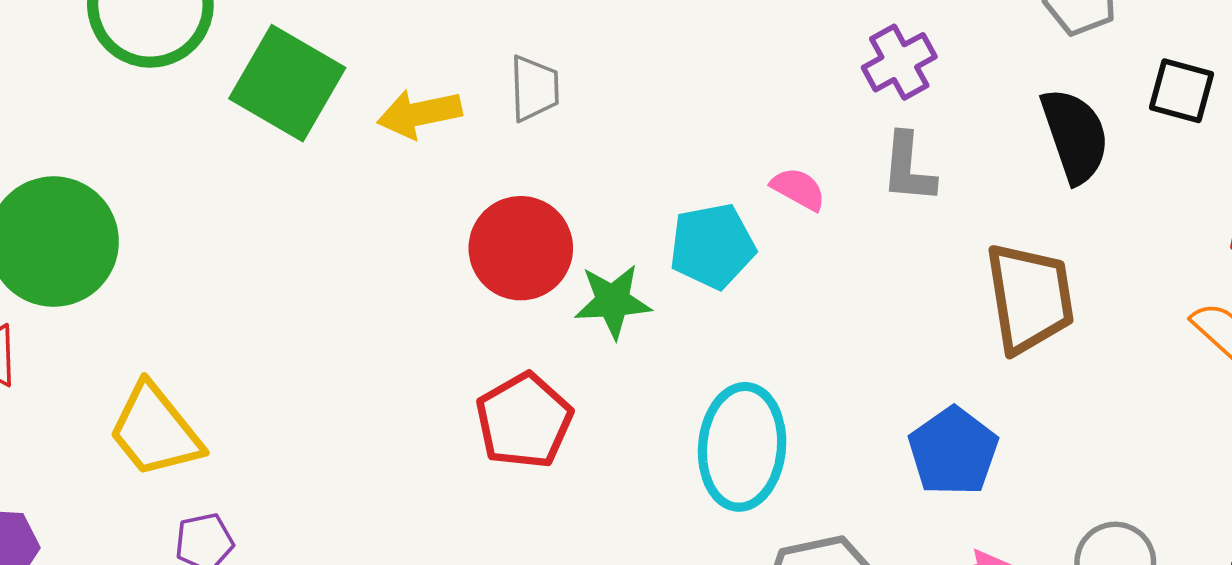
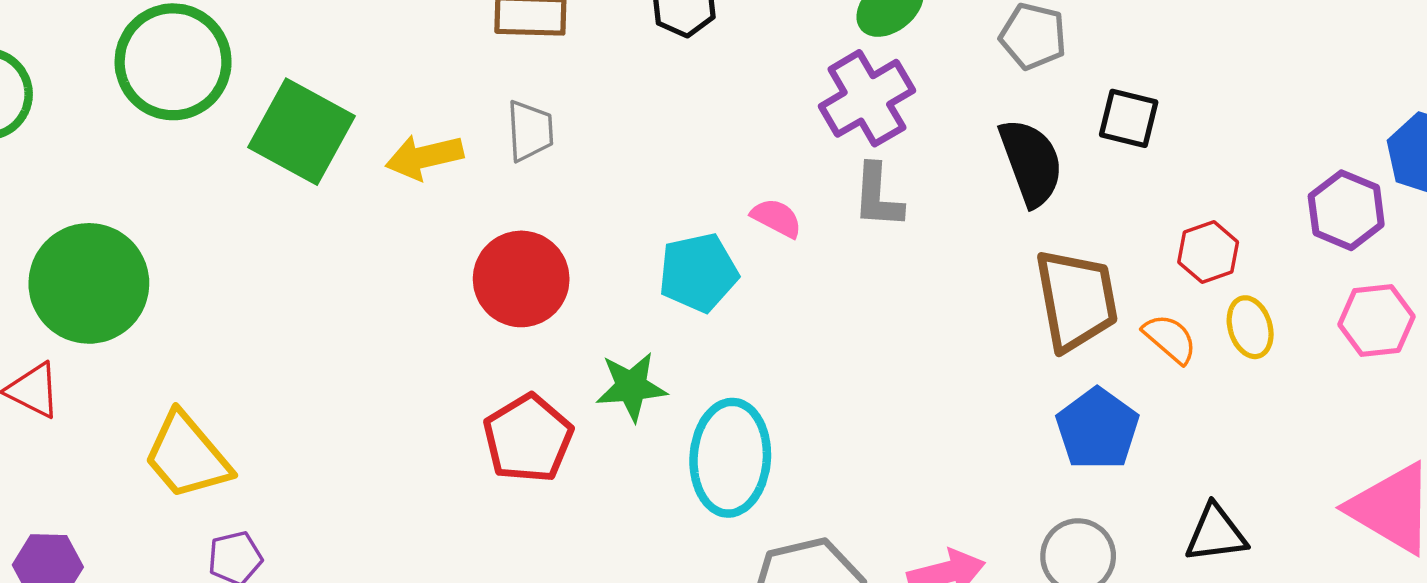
purple cross: (899, 62) -> (867, 98), size x1.4
brown trapezoid: (1030, 298) -> (1076, 300), moved
green star: (613, 301) -> (631, 387), moved
blue pentagon: (953, 451) -> (1097, 429), moved

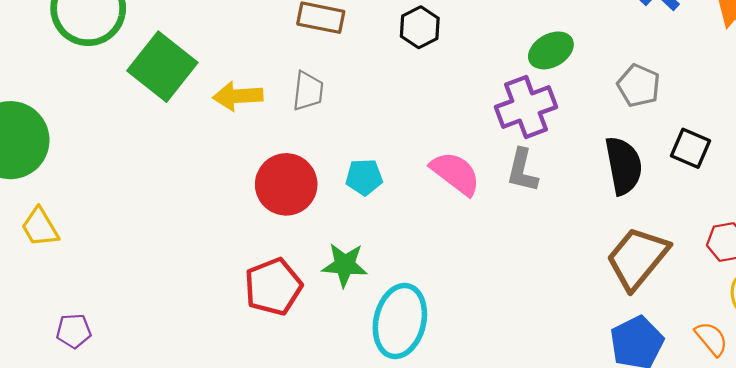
pink semicircle: (777, 218) -> (455, 173), size x1.6
cyan pentagon: (698, 273) -> (364, 177), moved, size x0.7
brown trapezoid: (1076, 300) -> (637, 258), turned -140
orange semicircle: (1170, 339) -> (711, 339), moved
yellow trapezoid: (187, 456) -> (40, 227), moved, size x0.7

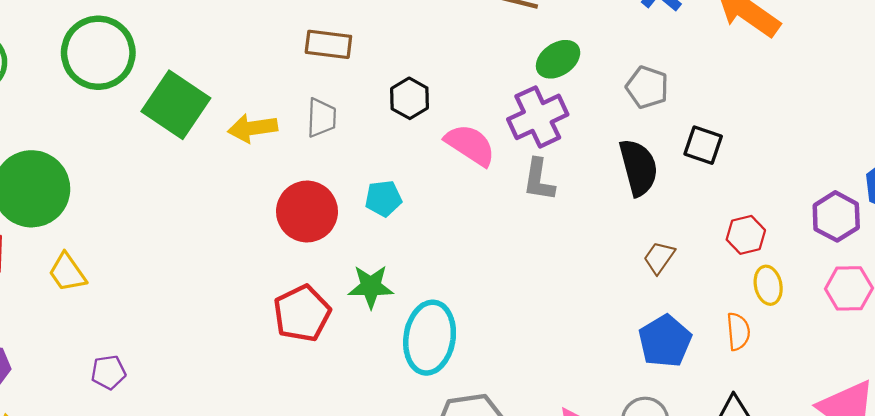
black hexagon: (420, 27) -> (409, 98), moved
pink semicircle: (455, 173) -> (470, 145), moved
brown trapezoid: (637, 258) -> (659, 258), size x0.5
orange semicircle: (711, 339) -> (738, 331), turned 39

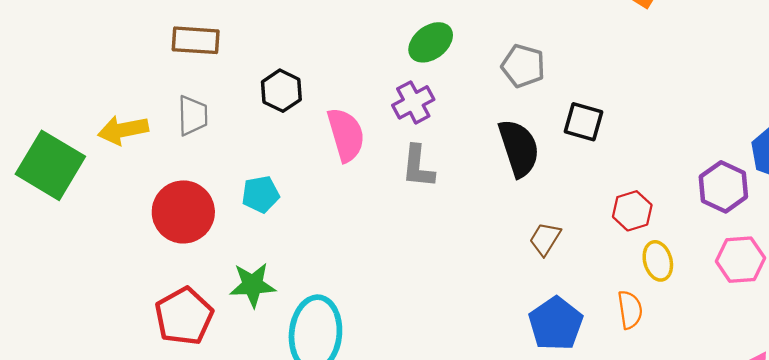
green square: (176, 105) -> (50, 165), moved
purple cross: (538, 117) -> (413, 102), size x0.7
pink semicircle: (470, 145) -> (346, 135), turned 44

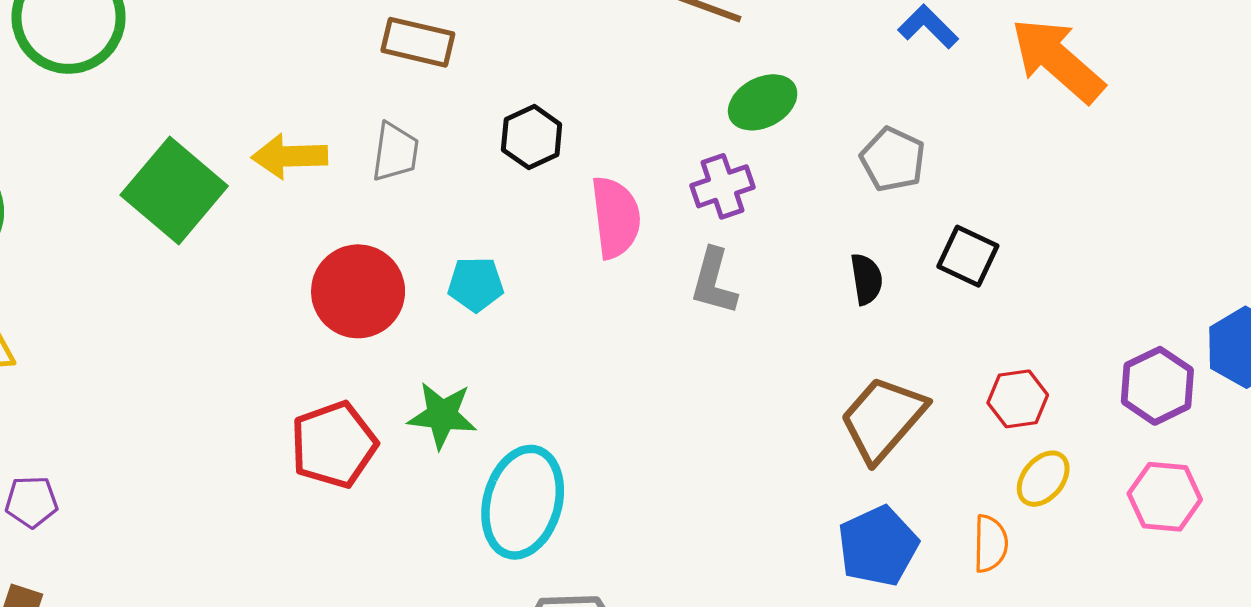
black semicircle: (519, 148) -> (866, 279), size x0.6
brown trapezoid: (545, 239) -> (883, 419), size x1.8
yellow ellipse: (658, 261) -> (1043, 479), turned 45

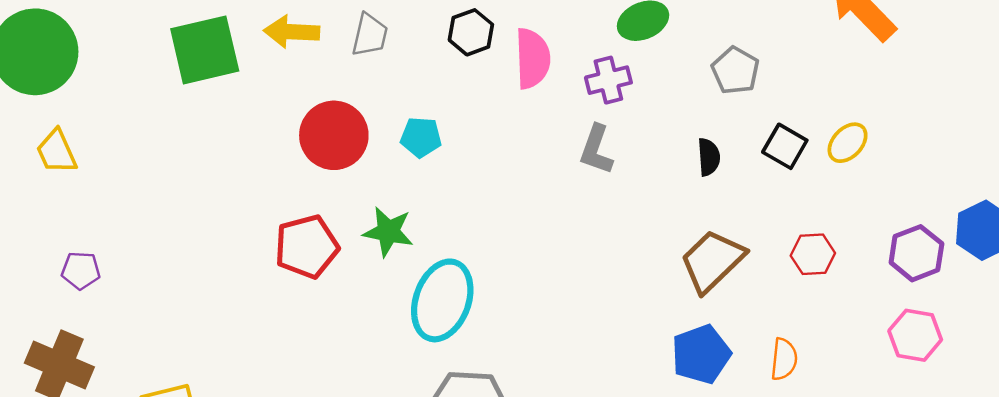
green square: (174, 190) -> (205, 50), turned 32
pink semicircle: (616, 217) -> (533, 58), moved
yellow ellipse: (1043, 479) -> (848, 143), moved

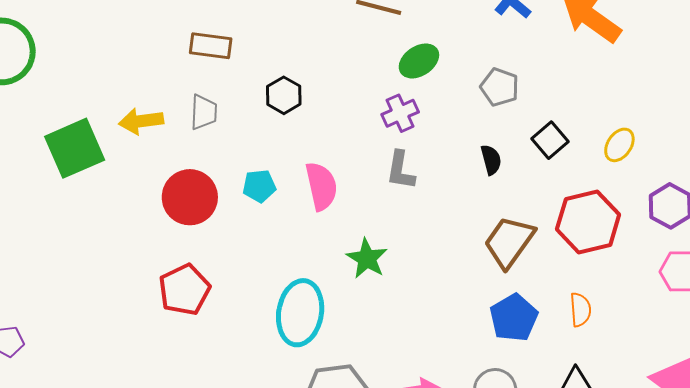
pink semicircle: (533, 58) -> (321, 186), moved
yellow ellipse: (848, 143) -> (619, 145), moved
black square: (785, 146) -> (550, 140), turned 30
green star: (388, 232) -> (367, 259), moved, turned 30
red hexagon: (813, 254) -> (588, 222), size x1.8

